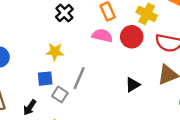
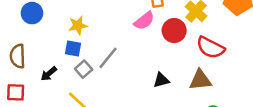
pink semicircle: (102, 36) -> (144, 21), turned 114
yellow star: (55, 52) -> (78, 25), moved, turned -30

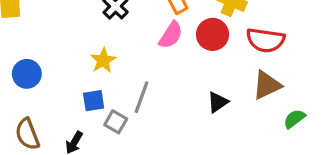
yellow star: (78, 25) -> (103, 60), moved

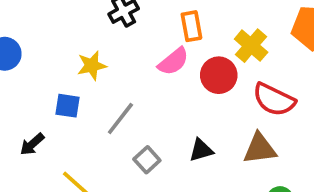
gray square: (116, 122) -> (147, 160), moved

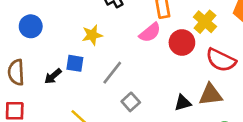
black arrow: (32, 144) -> (53, 76), moved
black triangle: (201, 150) -> (183, 103), moved

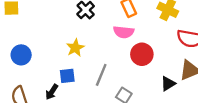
pink semicircle: (150, 33) -> (124, 32), turned 60
red circle: (182, 42) -> (142, 54), moved

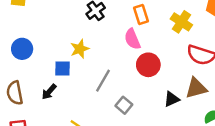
pink semicircle: (124, 32) -> (132, 39), turned 54
blue square: (67, 76) -> (63, 68), moved

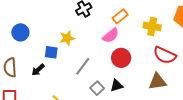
orange rectangle: (141, 15) -> (120, 16), turned 63
yellow cross: (181, 22) -> (152, 26), turned -30
pink semicircle: (132, 39) -> (111, 35), turned -114
black triangle: (172, 99) -> (117, 86), moved

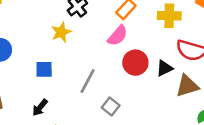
yellow star: (67, 38) -> (61, 32), moved
black arrow: (38, 70) -> (40, 107), moved
black triangle: (117, 86) -> (164, 68), moved

